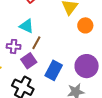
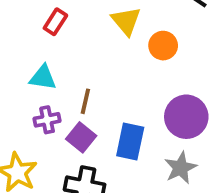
cyan triangle: (27, 26) -> (43, 78), moved

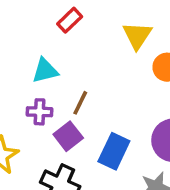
cyan triangle: (43, 78) -> (45, 71), turned -36

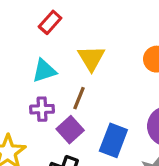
red rectangle: (70, 20) -> (50, 22), moved
yellow triangle: (137, 35) -> (91, 58), moved

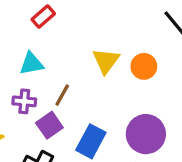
yellow triangle: (91, 58) -> (106, 61), moved

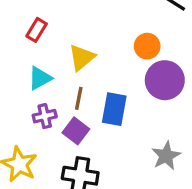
yellow triangle: (106, 61) -> (82, 57), moved, turned 32
purple circle: (146, 134) -> (165, 80), moved
blue rectangle: (91, 141) -> (114, 109), moved

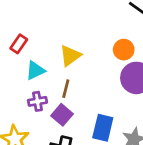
red rectangle: (37, 30) -> (19, 44), moved
blue rectangle: (114, 109) -> (103, 128), moved

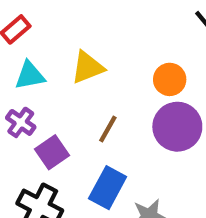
brown line: (66, 89) -> (108, 129), moved
purple cross: (37, 101) -> (21, 122), turned 30

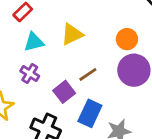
brown line: (108, 129) -> (88, 74), turned 30
purple square: (52, 152) -> (64, 92), moved

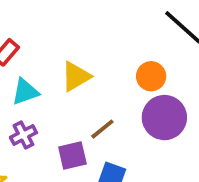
purple cross: (30, 74) -> (23, 135), turned 36
purple square: (64, 92) -> (72, 155), turned 30

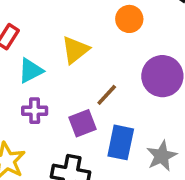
orange circle: (151, 76) -> (129, 19), moved
purple cross: (23, 135) -> (35, 111), turned 35

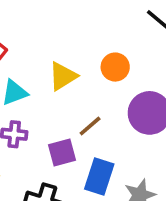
orange circle: (129, 19) -> (115, 67), moved

